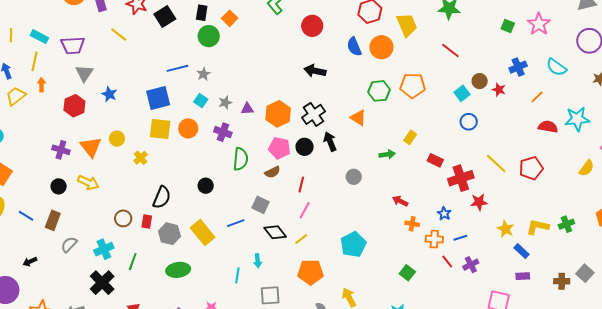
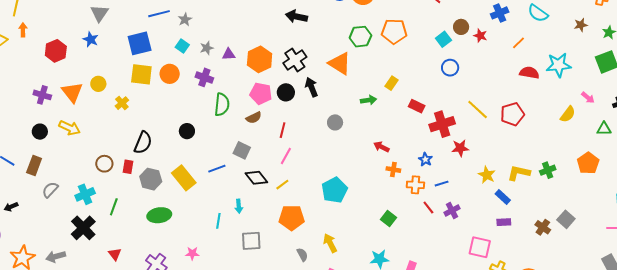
gray triangle: (84, 73) -> (99, 13), moved
orange triangle: (358, 118) -> (340, 63), size x1.4
brown cross: (562, 281) -> (543, 227), turned 35

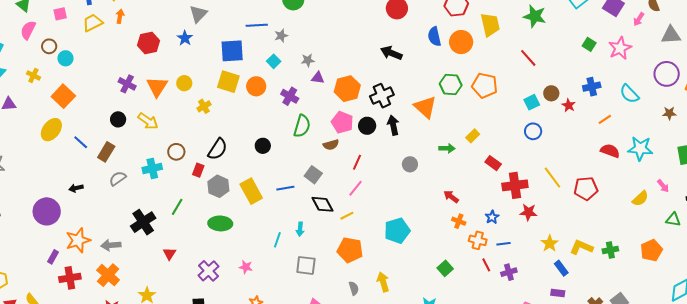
gray star: (207, 48) -> (308, 60), moved
brown circle: (104, 164) -> (176, 152), moved
cyan cross: (85, 194) -> (152, 168), moved

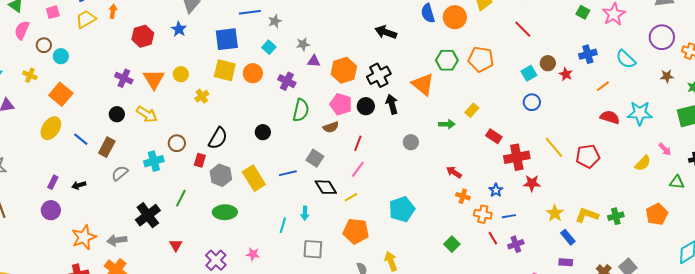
purple circle: (47, 211) -> (51, 210), size x0.7
purple rectangle: (53, 257) -> (53, 182), moved

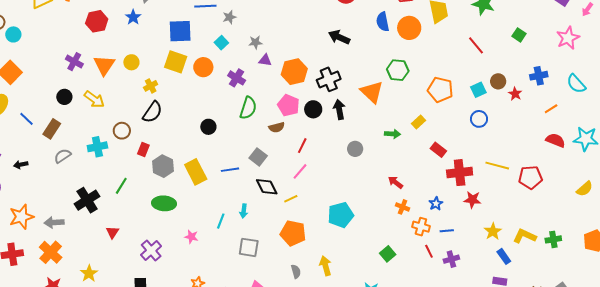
green square: (583, 12) -> (519, 35), moved
orange pentagon: (481, 59) -> (440, 90), moved
black semicircle: (218, 138) -> (152, 112), moved
yellow line: (554, 147) -> (497, 166), turned -40
pink star: (253, 254) -> (191, 237), moved

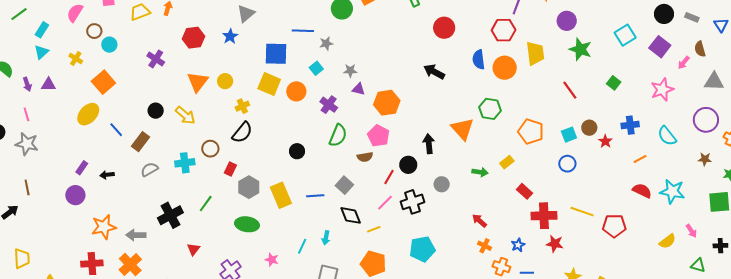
purple cross: (74, 62) -> (156, 59), moved
black cross: (329, 79) -> (412, 202), moved
black circle: (313, 109) -> (408, 165), moved

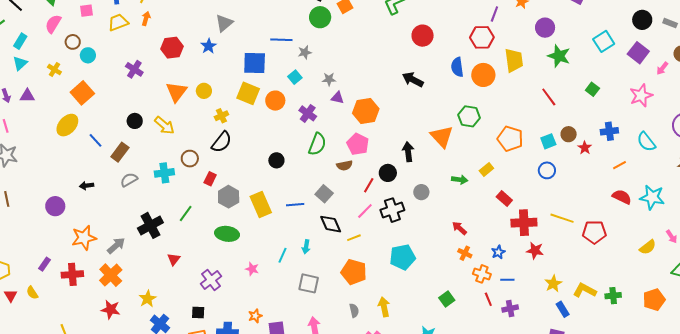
purple rectangle: (82, 168) -> (45, 264), moved
gray arrow: (136, 235) -> (116, 246), turned 138

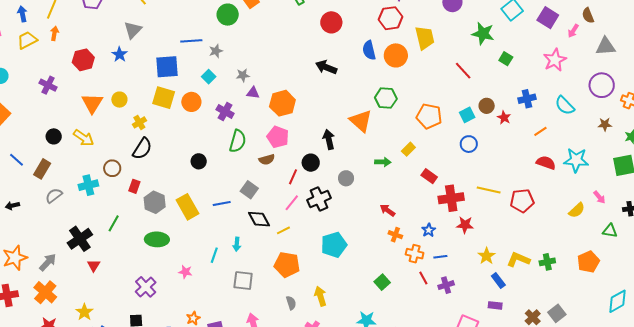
green star: (559, 56) -> (483, 34), moved
red triangle: (174, 259) -> (94, 265), moved

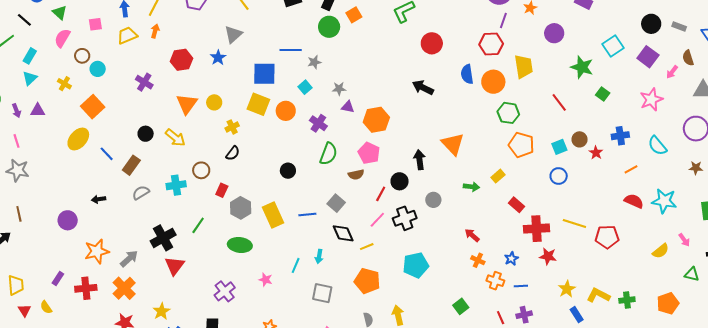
green hexagon: (386, 98) -> (508, 113), moved
black semicircle: (142, 149) -> (233, 153), size x0.7
red triangle: (94, 265) -> (175, 266), size x1.5
red line: (423, 278) -> (501, 318), moved

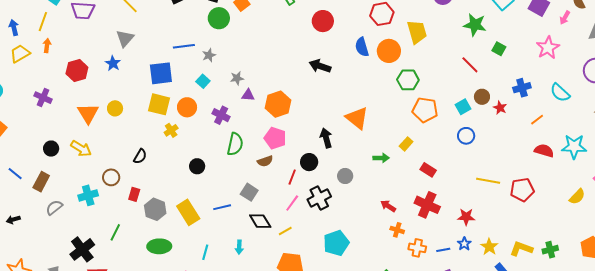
red line: (559, 102) -> (470, 65), moved
yellow cross: (232, 127) -> (171, 130), moved
red cross: (537, 229) -> (427, 205), moved, turned 35
blue star: (511, 259) -> (464, 244), moved
cyan line: (296, 265) -> (205, 252), moved

